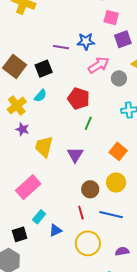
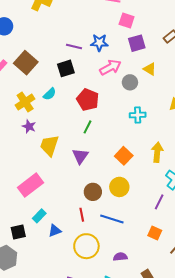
black square: (44, 69) -> (66, 68), moved
green line: (88, 123) -> (88, 127), moved

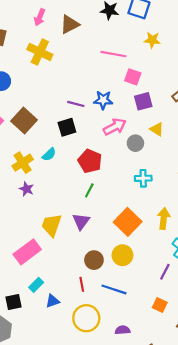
yellow trapezoid: (49, 146) -> (52, 225), moved
orange square: (124, 156) -> (128, 222), size x1.4

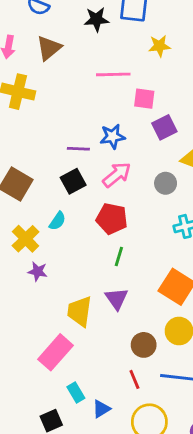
pink arrow: (115, 127) -> (117, 175), moved
cyan rectangle: (36, 285) -> (76, 392), turned -64

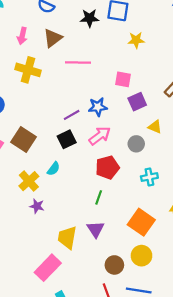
pink line: (113, 74) -> (78, 62), moved
purple line: (78, 149) -> (72, 115), turned -35
red pentagon: (112, 219) -> (107, 167), moved, turned -30

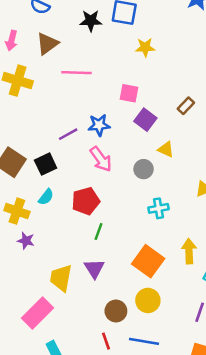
purple square: (137, 102) -> (145, 120), turned -30
pink arrow: (100, 136) -> (101, 159), turned 90
black square: (67, 139) -> (46, 164), moved
red pentagon: (107, 167) -> (86, 201), moved
yellow cross: (29, 181) -> (17, 211), turned -30

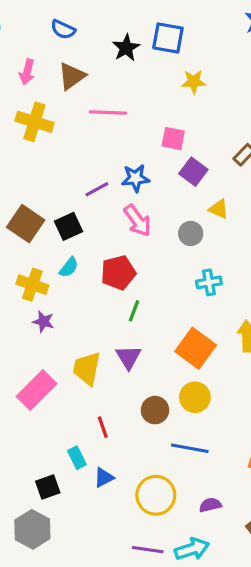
black star: (91, 21) -> (126, 48), turned -30
pink rectangle: (38, 313) -> (36, 390), moved
red line: (106, 341) -> (103, 427), moved

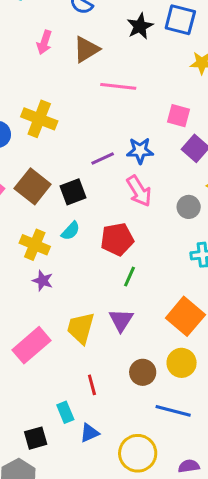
yellow cross: (34, 122) -> (39, 119), moved

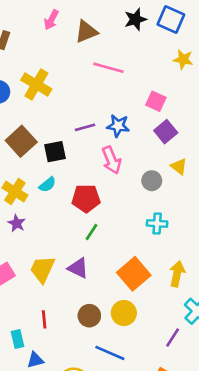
purple triangle: (121, 320) -> (78, 268), turned -45

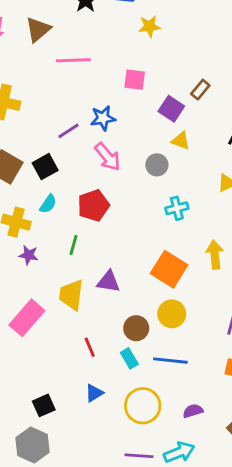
purple square: (166, 132) -> (171, 109), moved
green line: (91, 232) -> (74, 245), moved
cyan rectangle: (18, 339) -> (129, 358), moved

